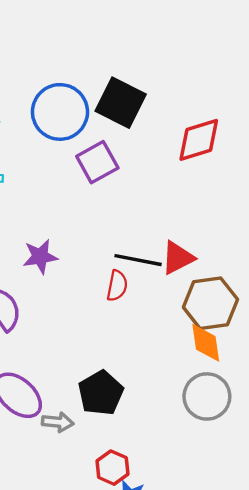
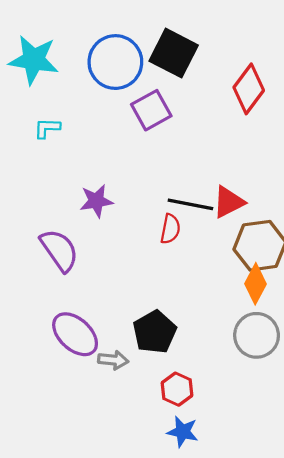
red diamond: (199, 140) -> (249, 89), turned -36
orange diamond: (206, 343) -> (255, 284), turned 36
red hexagon: (112, 468) -> (177, 389), moved

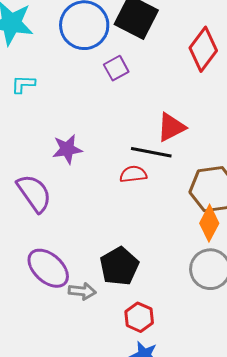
purple square: (151, 110) -> (116, 68), size x0.7
red triangle: (229, 202) -> (171, 127), moved
red semicircle: (170, 229) -> (133, 174), turned -108

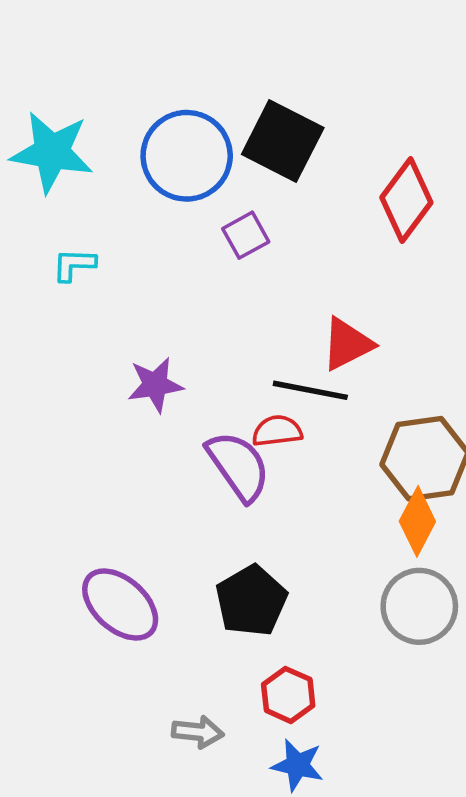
purple semicircle: (34, 193) -> (238, 466), moved
gray arrow: (82, 291) -> (198, 732), moved

